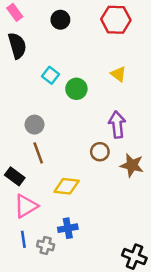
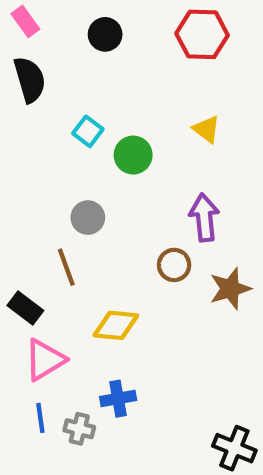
gray circle: (34, 125) -> (88, 218), moved
brown star: (132, 165) -> (230, 289), turned -30

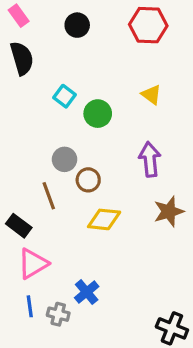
brown circle: (174, 265) -> (88, 180), moved
yellow diamond: (116, 325) -> (104, 219), moved
blue cross: (118, 399) -> (87, 292), turned -30

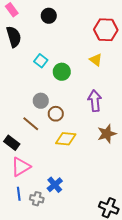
red hexagon: (148, 25) -> (106, 30), moved
brown line: (49, 196) -> (31, 124), turned -30

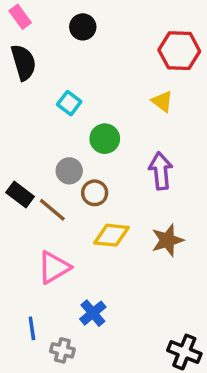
green circle: (62, 72) -> (105, 139), moved
brown star: (107, 134) -> (167, 240), moved
black rectangle: (12, 143) -> (20, 195), moved
pink triangle: (21, 167) -> (54, 267), moved
gray cross: (37, 199) -> (62, 350), moved

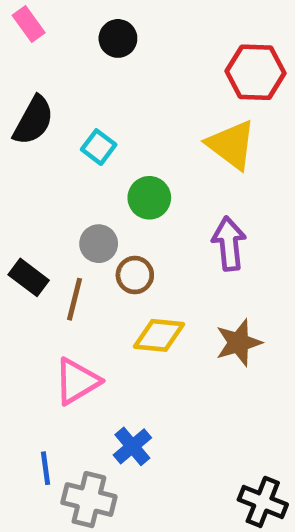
black semicircle: (23, 62) -> (33, 121), moved, turned 45
yellow triangle: (162, 101) -> (231, 145), size x1.6
brown line: (52, 210) -> (74, 299), turned 64
gray cross: (62, 350) -> (89, 500), size x1.5

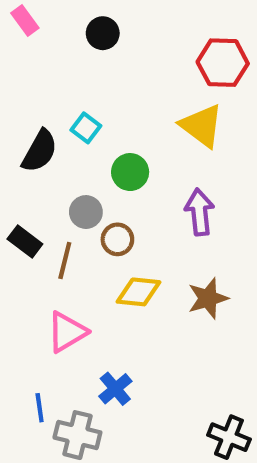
black semicircle: (33, 121) -> (40, 151), moved

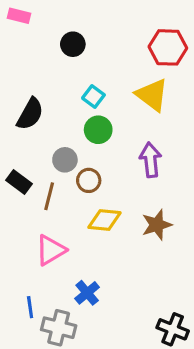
pink rectangle: (25, 21) -> (19, 16), turned -40
black circle: (103, 33) -> (73, 44), moved
cyan square: (86, 128) -> (93, 96), moved

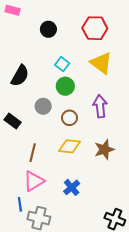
red hexagon: (168, 47) -> (95, 28), moved
brown circle: (89, 180) -> (70, 118), moved
brown line: (49, 196) -> (33, 153), moved
pink triangle: (51, 250) -> (34, 181), moved
blue cross: (87, 293) -> (72, 187), moved

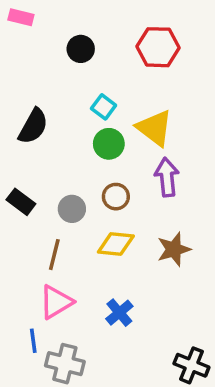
yellow triangle: (101, 63) -> (155, 128), moved
gray circle: (43, 106) -> (72, 209), moved

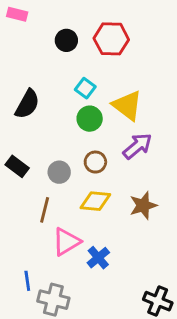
red hexagon: (158, 47) -> (111, 39), moved
purple arrow: (167, 177) -> (137, 146), turned 56
pink triangle: (56, 302) -> (66, 242), moved

